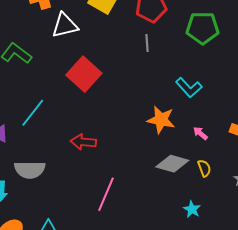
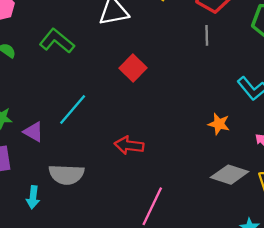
red square: (84, 74) -> (133, 68), size x0.7
orange star: (161, 120) -> (219, 124), size x0.7

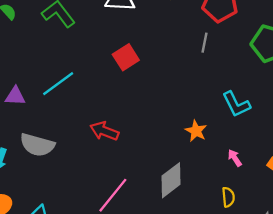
purple triangle: (34, 132) -> (15, 96), turned -40
gray diamond: (230, 175) -> (171, 180), moved, turned -69

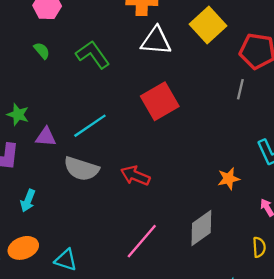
red square: (126, 57) -> (160, 101), size x1.4
orange star: (196, 131) -> (229, 179), turned 30
gray semicircle: (37, 145) -> (81, 169), moved

